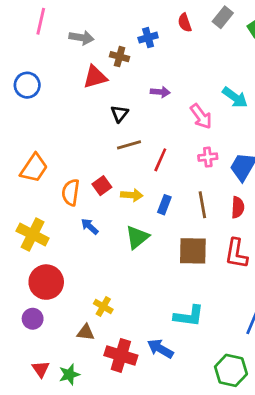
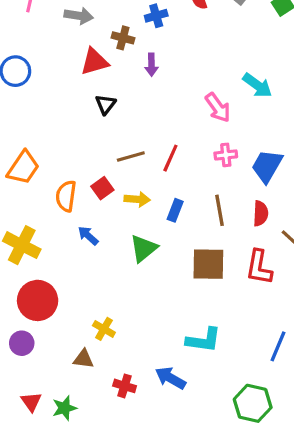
purple arrow: (160, 92) -> (151, 65), moved, turned 84
black triangle: (120, 114) -> (106, 104), moved
brown line: (129, 145) -> (131, 157), moved
red cross: (121, 355) -> (125, 386), size x0.6

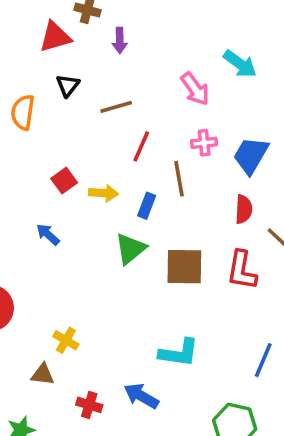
brown line: (131, 157) -> (116, 107), moved
orange semicircle: (66, 196) -> (23, 112), moved
brown line: (219, 210) -> (179, 179), moved
green triangle: (144, 248) -> (130, 249), moved

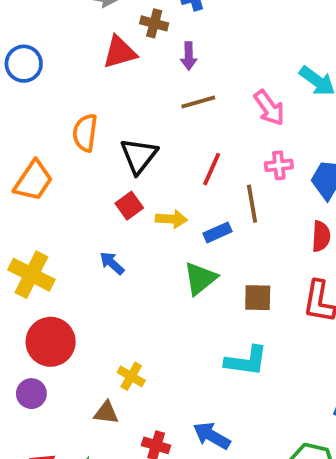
black triangle: (68, 85) -> (139, 156), moved, size x1.5
brown line: (116, 107) -> (198, 102), moved
blue rectangle: (147, 206) -> (217, 232), turned 45
brown square: (184, 267) -> (258, 298), size x0.7
cyan L-shape: (179, 353) -> (246, 361), moved

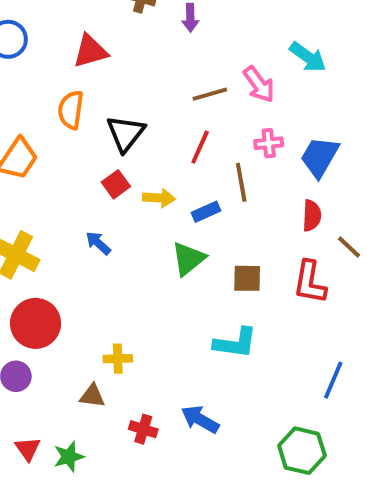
red triangle: (120, 52) -> (90, 51), moved
purple arrow: (189, 56) -> (190, 18), moved
brown line: (198, 102) -> (210, 94), moved
yellow cross: (131, 376) -> (118, 359), turned -32

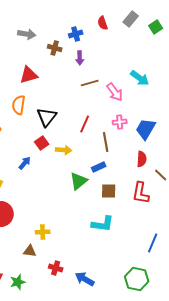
brown line: (210, 94) -> (90, 83), moved
blue rectangle: (206, 212) -> (99, 167), moved
blue arrow: (98, 243) -> (25, 163), moved, turned 88
blue arrow: (200, 419) -> (85, 279), moved

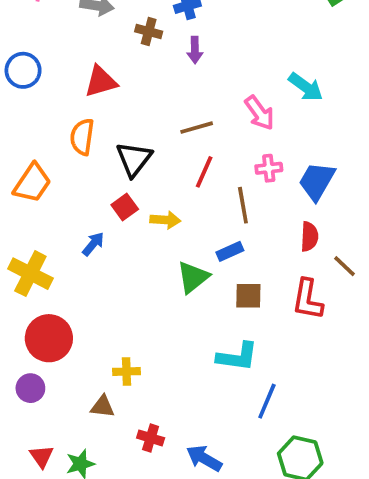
brown line: (90, 83) -> (197, 128), moved
blue line: (153, 243) -> (267, 401), moved

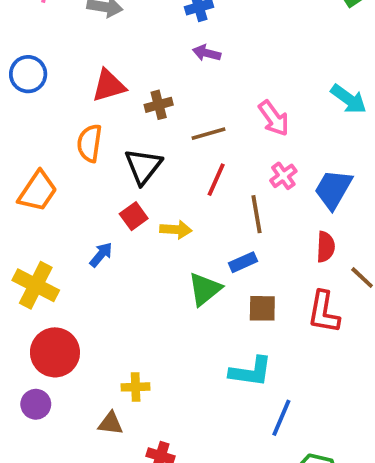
brown cross: (149, 32) -> (159, 105), moved, turned -30
purple arrow: (195, 50) -> (207, 53), turned 105
cyan arrow: (306, 87) -> (349, 99), moved
pink cross: (269, 168) -> (283, 176), turned -30

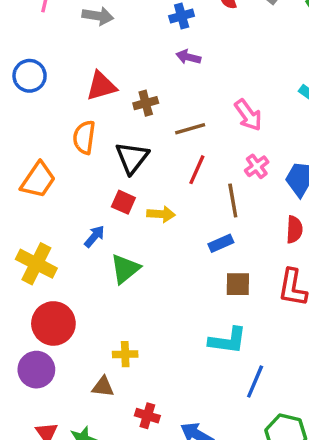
red square: (134, 216) -> (123, 202), turned -30
green triangle: (205, 289) -> (125, 269), moved
purple circle: (36, 404) -> (36, 370), size x1.4

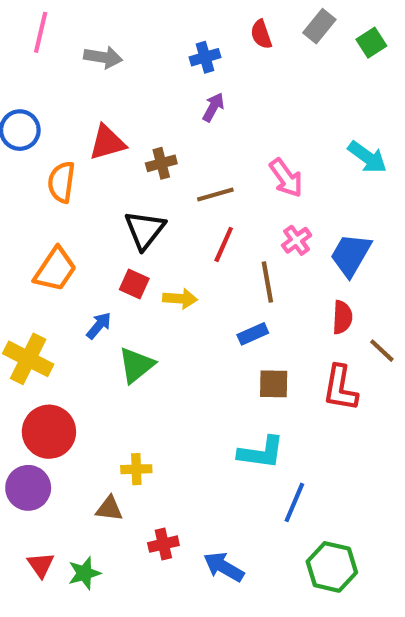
purple arrow: (188, 57) -> (213, 107), turned 105
orange semicircle: (84, 137) -> (61, 182), moved
orange trapezoid: (38, 180) -> (55, 269), moved
red cross: (147, 416) -> (163, 544), turned -30

